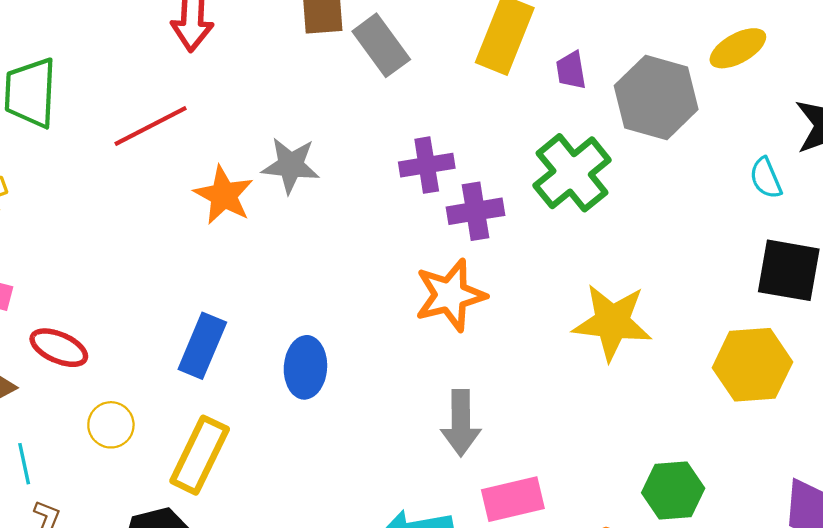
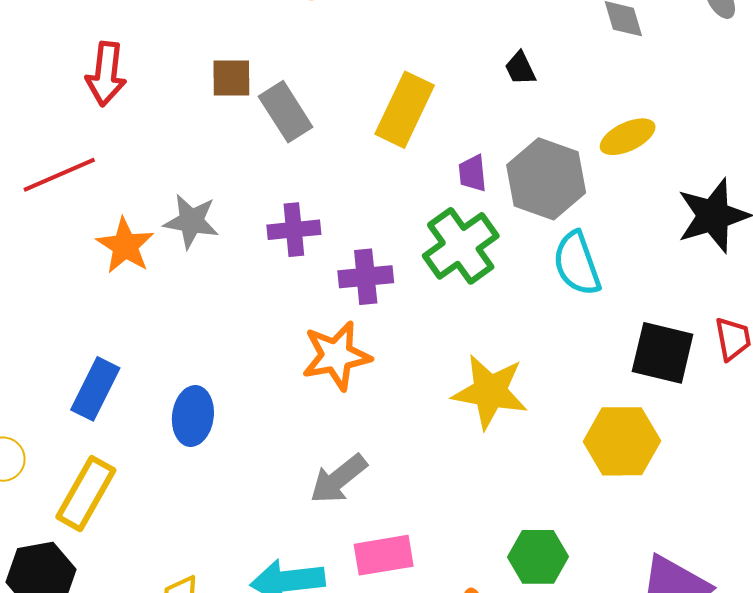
purple trapezoid: (571, 70) -> (473, 173), moved
purple cross: (427, 165) -> (294, 230), moved
cyan semicircle: (766, 178) -> (577, 264), moved, size x1.6
gray arrow: (461, 423) -> (338, 479), turned 48

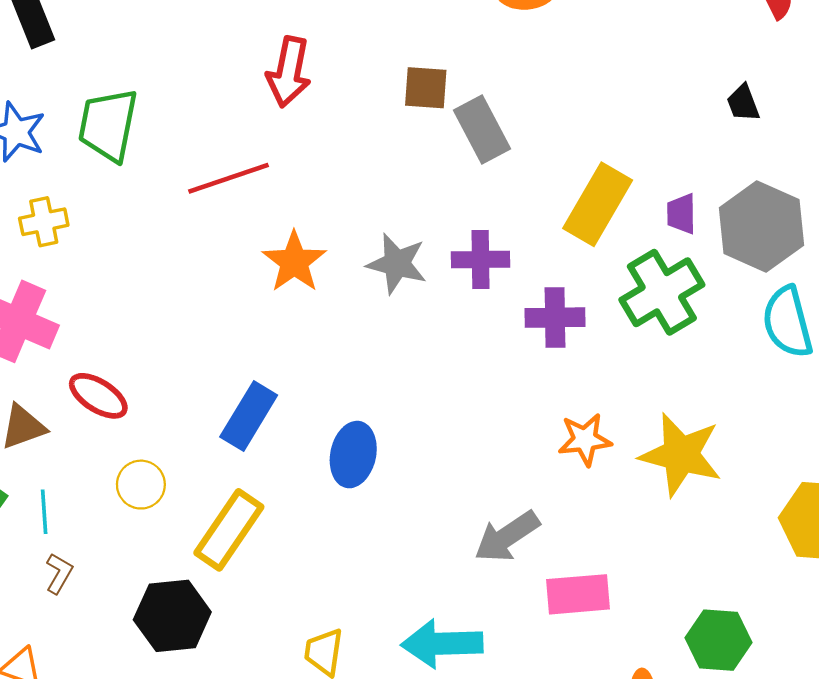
yellow rectangle: (405, 110) -> (598, 204), moved
gray star: (191, 221) -> (397, 264), moved
orange star: (336, 356) -> (585, 440), moved, size x0.7
pink rectangle: (384, 555) -> (578, 594), moved

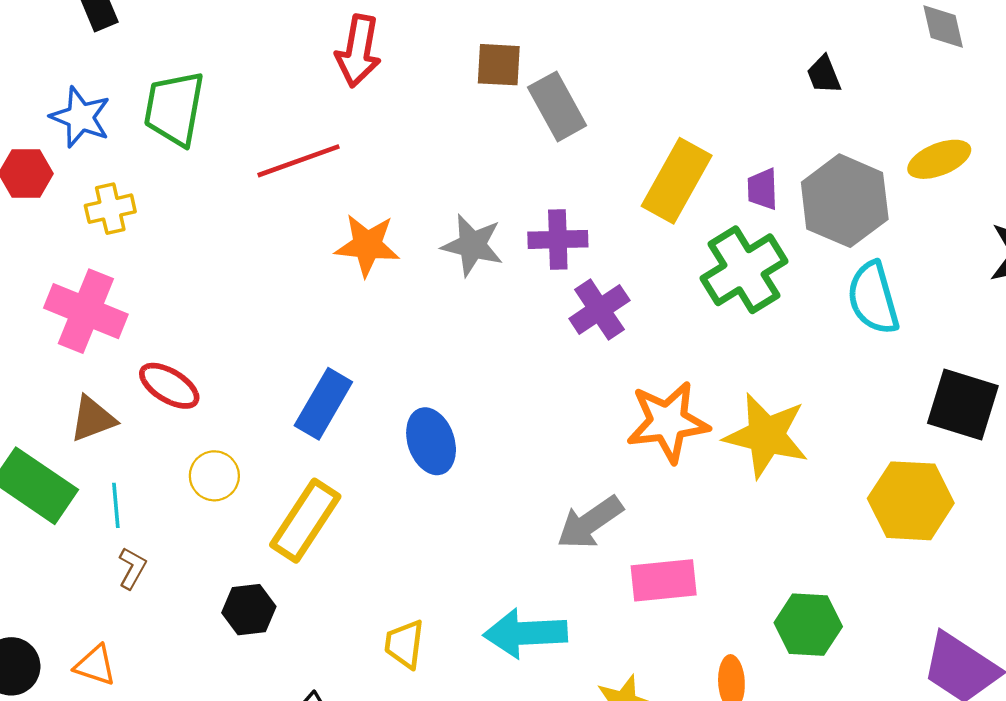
orange star: (294, 262) -> (367, 245), turned -30
purple cross: (555, 318) -> (599, 309), moved, turned -32
orange star: (585, 440) -> (668, 422), size x1.5
blue ellipse: (353, 455) -> (431, 441), turned -30
black hexagon: (172, 616) -> (249, 610), size x0.7

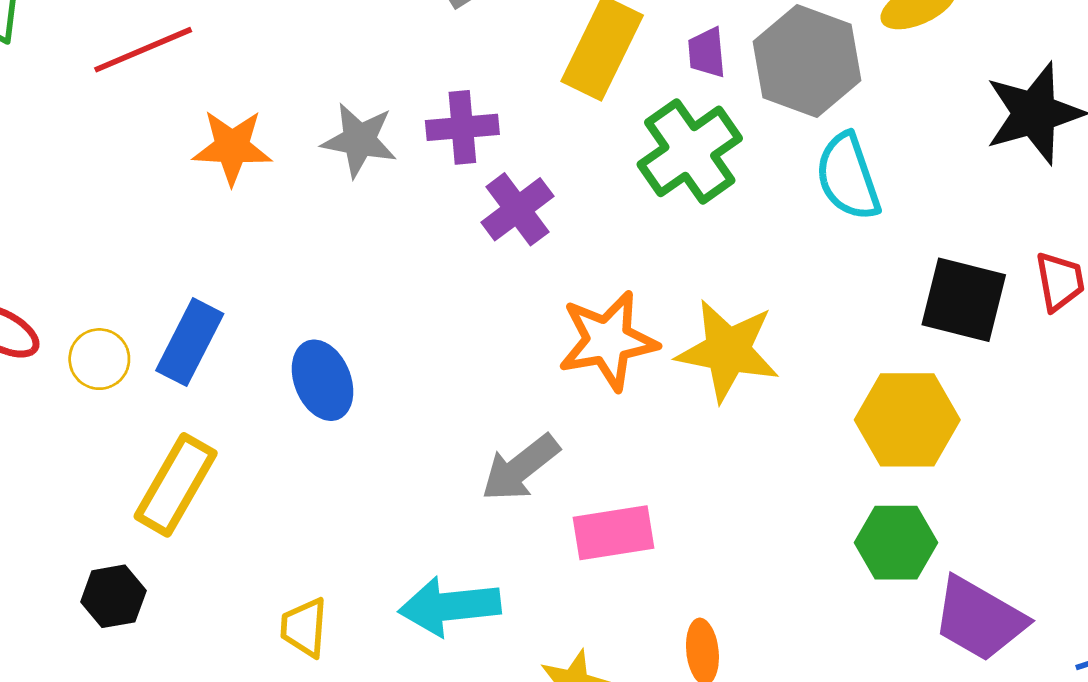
yellow circle: (214, 476) -> (99, 359), moved
green hexagon: (808, 625) -> (896, 543), moved

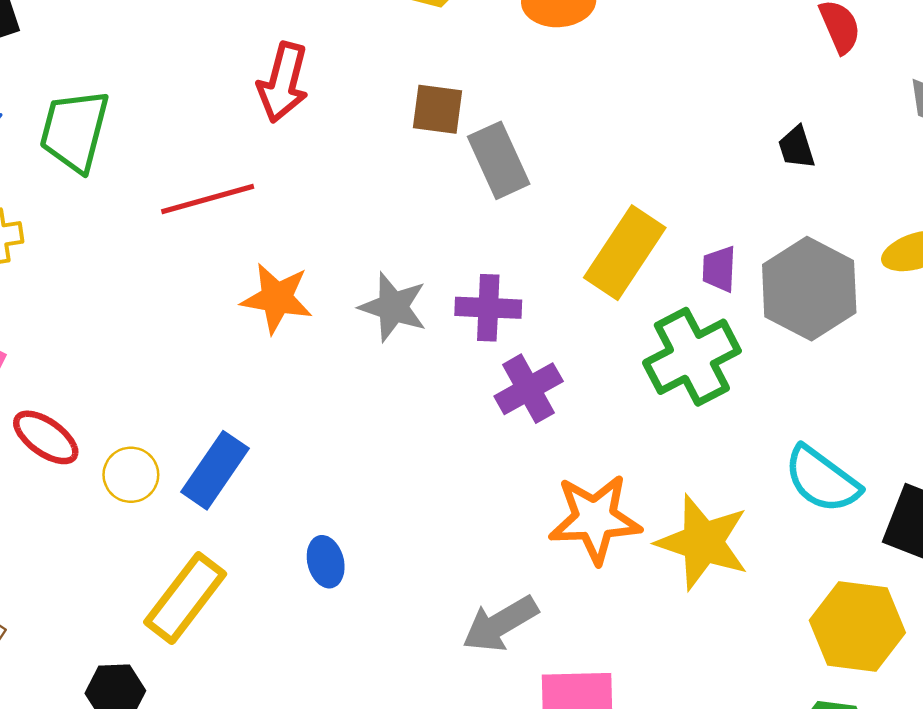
cyan semicircle: (848, 177) -> (822, 480), moved, turned -42
blue ellipse: (323, 380) -> (326, 562), moved, size x0.7

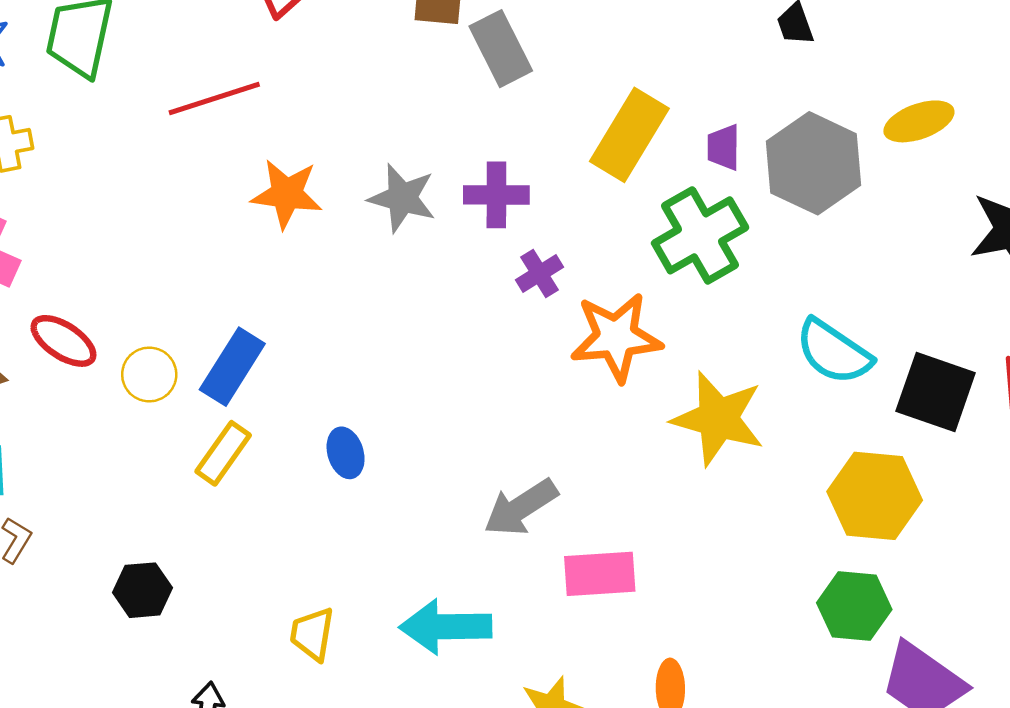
purple cross: (529, 389) -> (539, 274), size x0.7
orange star: (595, 519) -> (616, 337), moved
yellow rectangle: (185, 598) -> (223, 453), moved, size x0.7

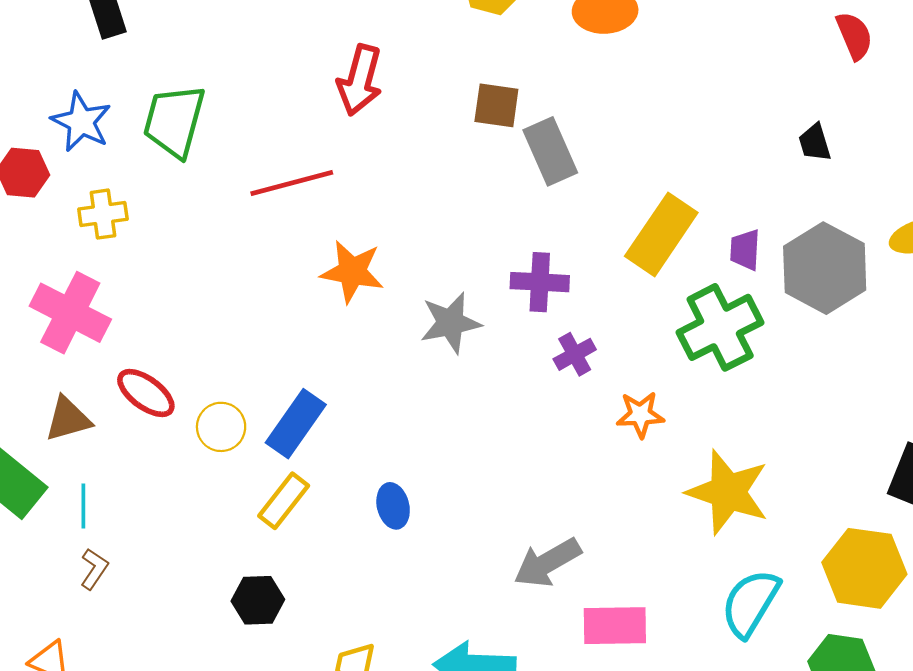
gray star: (402, 198) -> (450, 323), moved, turned -30
orange star: (616, 337) -> (640, 415), size x0.6
cyan semicircle: (834, 352) -> (750, 603), moved, turned 84
black hexagon: (142, 590) -> (258, 600), moved

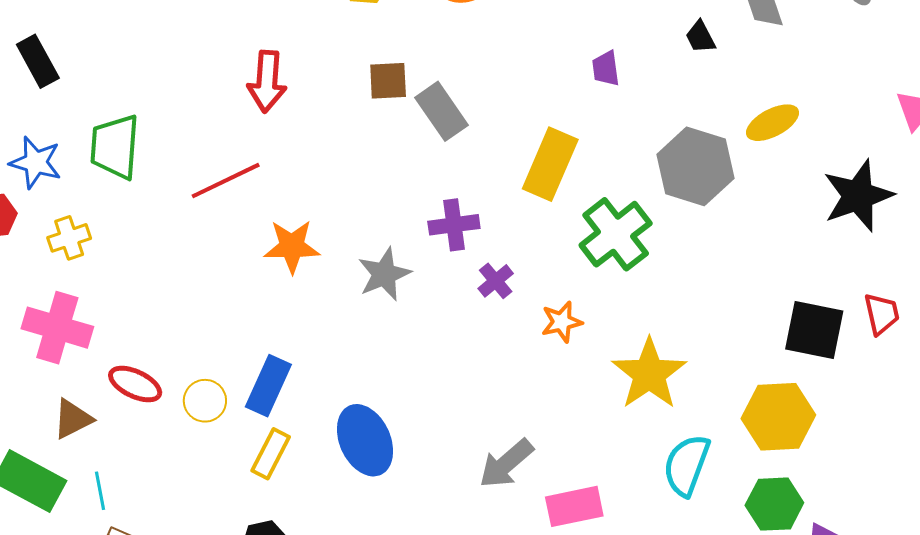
black trapezoid: (815, 143) -> (700, 37), moved
purple trapezoid: (745, 250) -> (606, 68), moved
yellow star: (728, 492) -> (649, 374), turned 30
blue ellipse: (393, 506) -> (365, 440), size x1.8

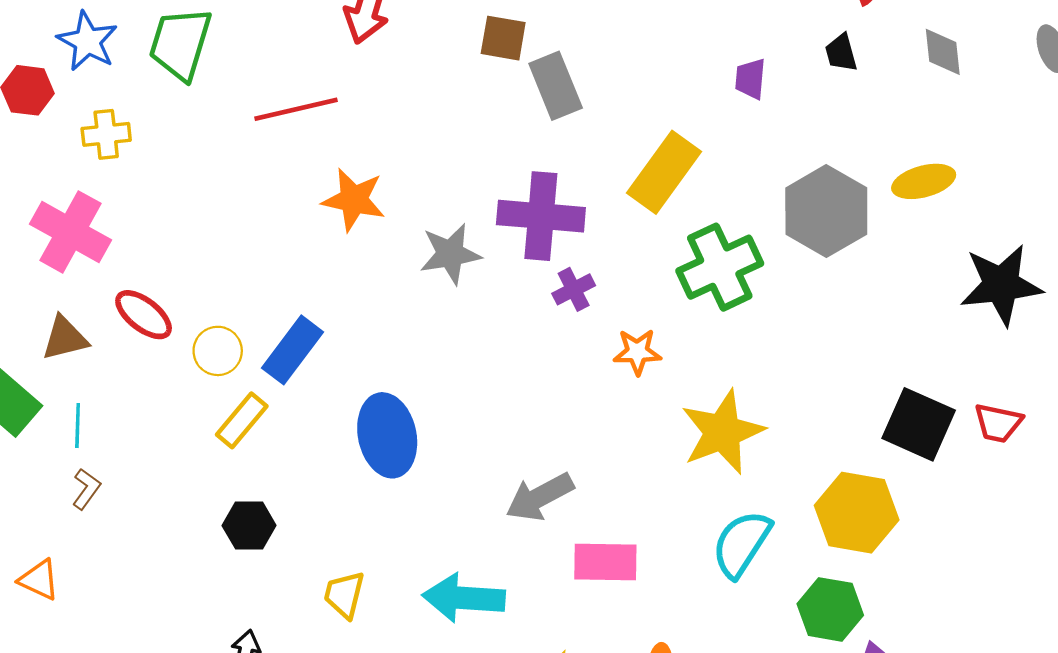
black trapezoid: (700, 37) -> (841, 53), moved
purple cross: (454, 225) -> (541, 216), size x1.5
red trapezoid: (882, 314) -> (998, 423), turned 102
yellow rectangle: (271, 454) -> (242, 420), moved

